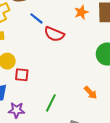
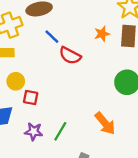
orange arrow: (91, 93) -> (105, 123), size x1.5
purple star: (17, 110) -> (34, 131), moved

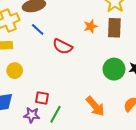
blue line: (52, 37) -> (38, 30), moved
red square: (31, 98) -> (42, 98), moved

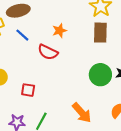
orange star: (91, 26) -> (59, 31), moved
red square: (42, 98) -> (28, 90), moved

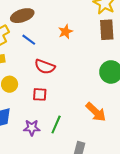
red semicircle: (48, 52) -> (45, 67), moved

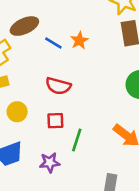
blue line: (29, 40) -> (53, 43), moved
green line: (56, 124) -> (77, 140), moved

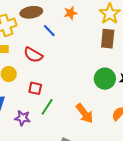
orange star: (79, 41) -> (70, 13), moved
red semicircle: (58, 86) -> (33, 55), moved

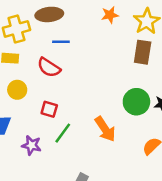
orange star: (70, 13) -> (110, 15), moved
blue line: (49, 31) -> (61, 42), moved, turned -48
orange arrow: (85, 113) -> (105, 129), moved

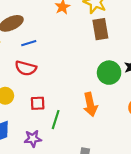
orange arrow: (105, 129) -> (90, 104), turned 40

